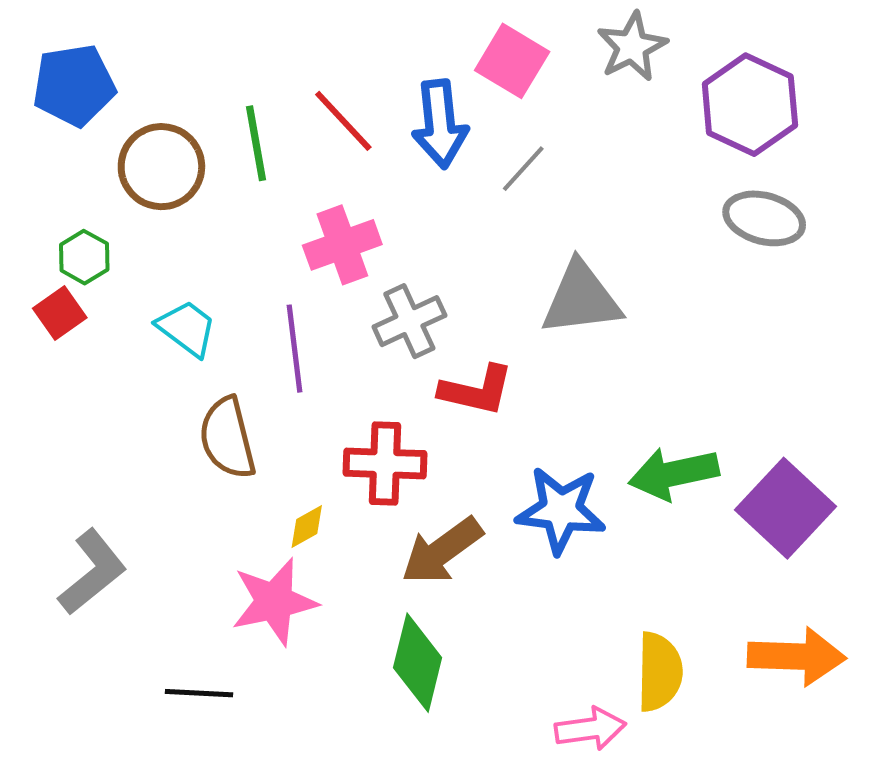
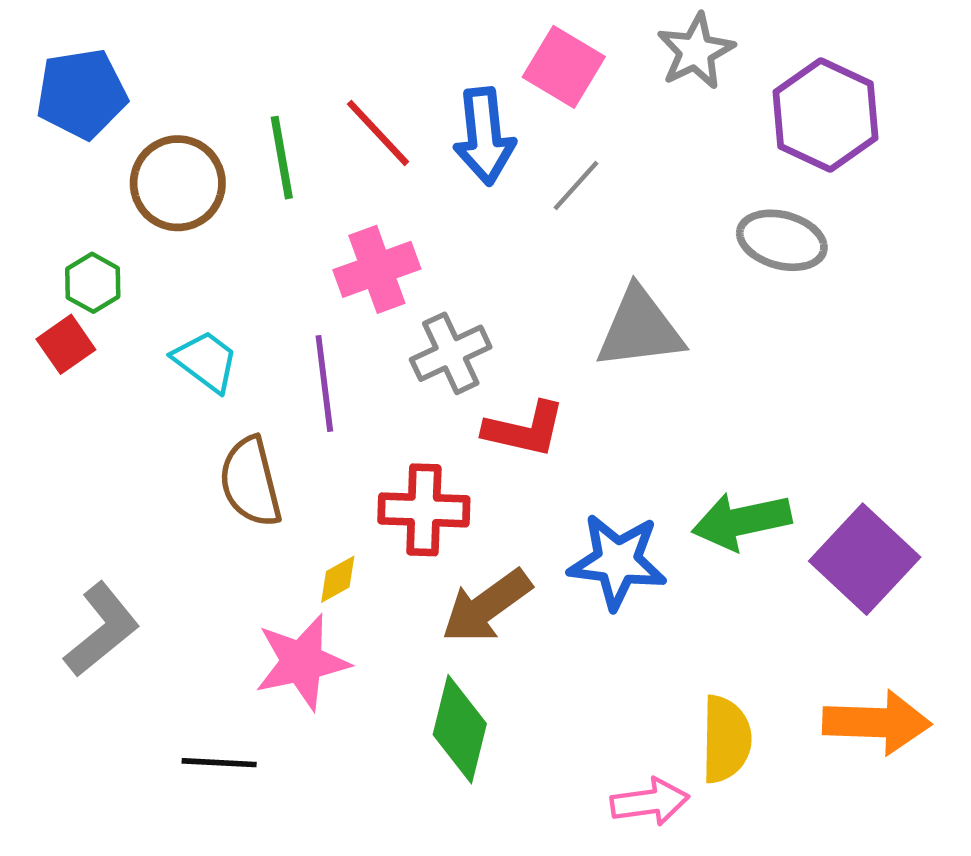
gray ellipse: (764, 218) -> (782, 240), moved

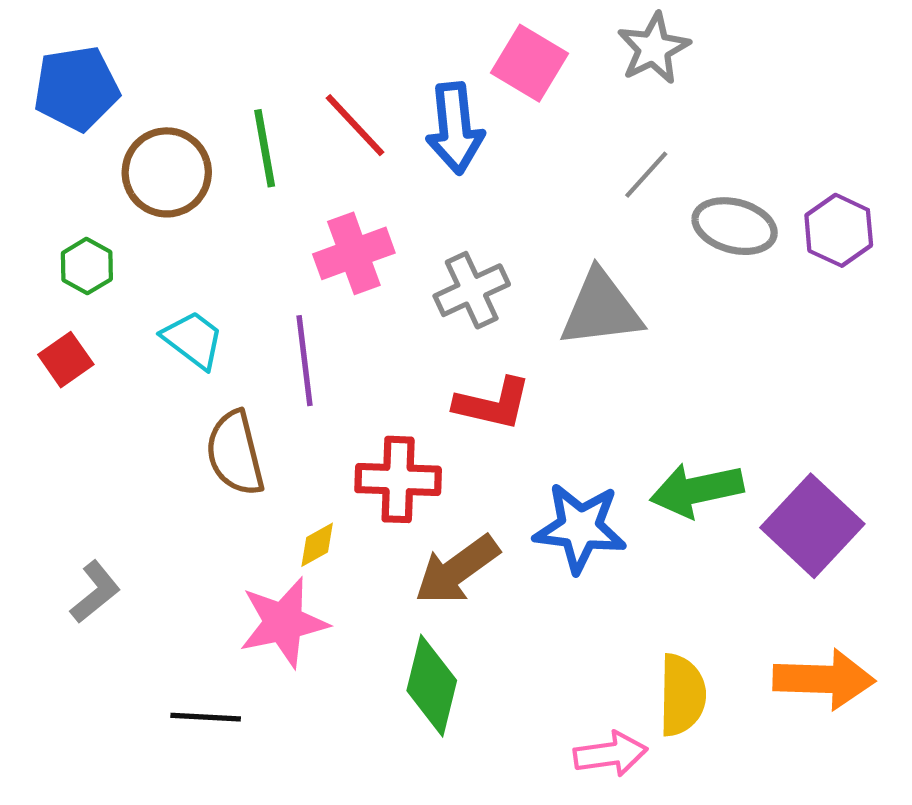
purple hexagon: (825, 115) -> (839, 230), moved, size x0.7
gray line: (576, 185) -> (646, 175), moved
red square: (66, 344) -> (66, 360), moved
gray cross: (451, 353) -> (472, 290), moved
gray L-shape: (102, 630) -> (95, 592), size x0.7

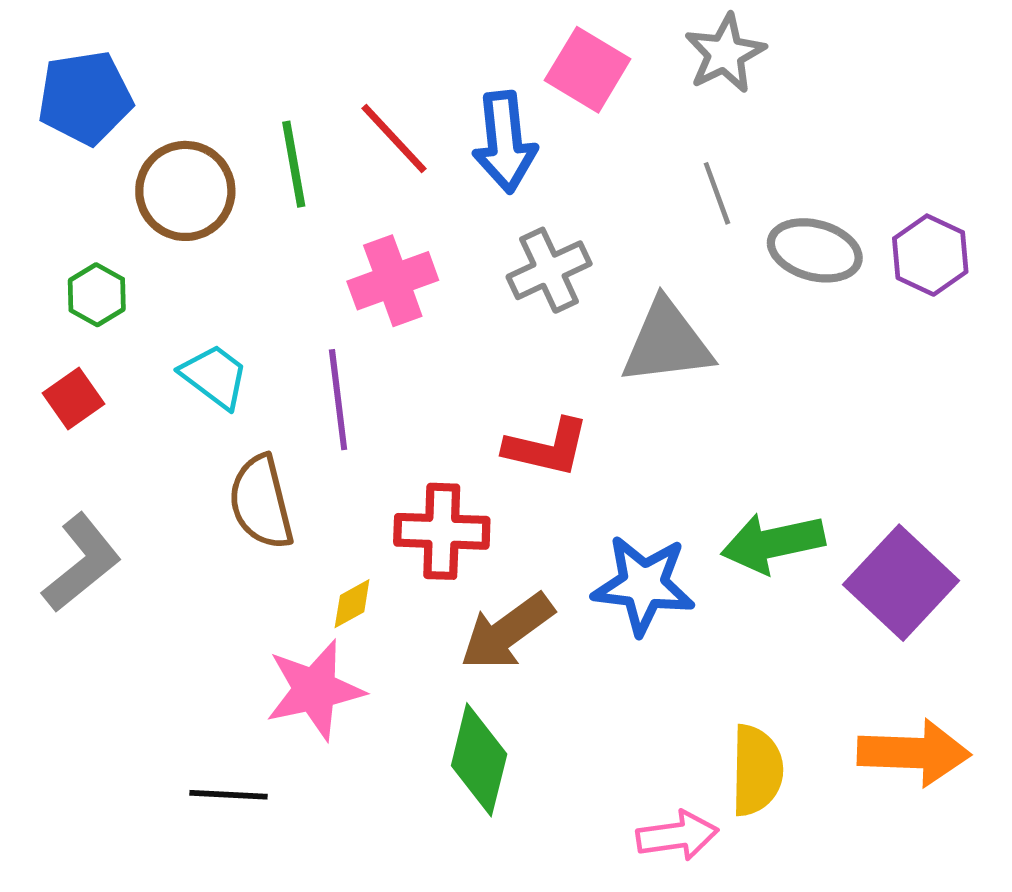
gray line: (646, 175) -> (717, 193), turned -62
gray cross: (472, 290) -> (549, 270), moved
gray L-shape: (95, 592) -> (82, 563), moved, size x1.4

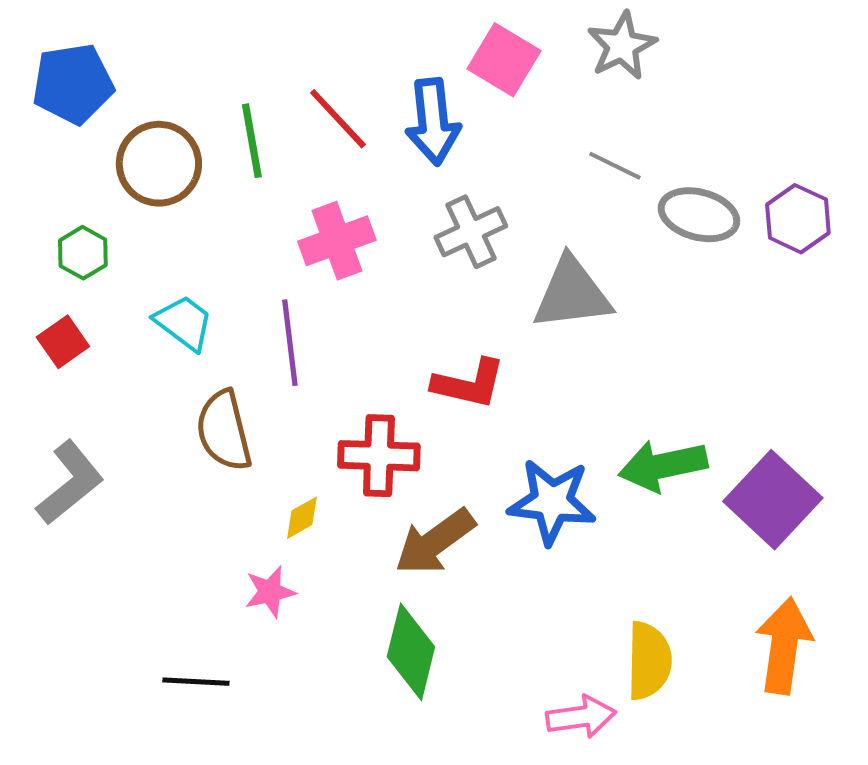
gray line: (717, 193) -> (615, 166), turned -44
pink star: (315, 690) -> (270, 592), size x0.6
orange arrow: (914, 753) -> (784, 646), turned -84

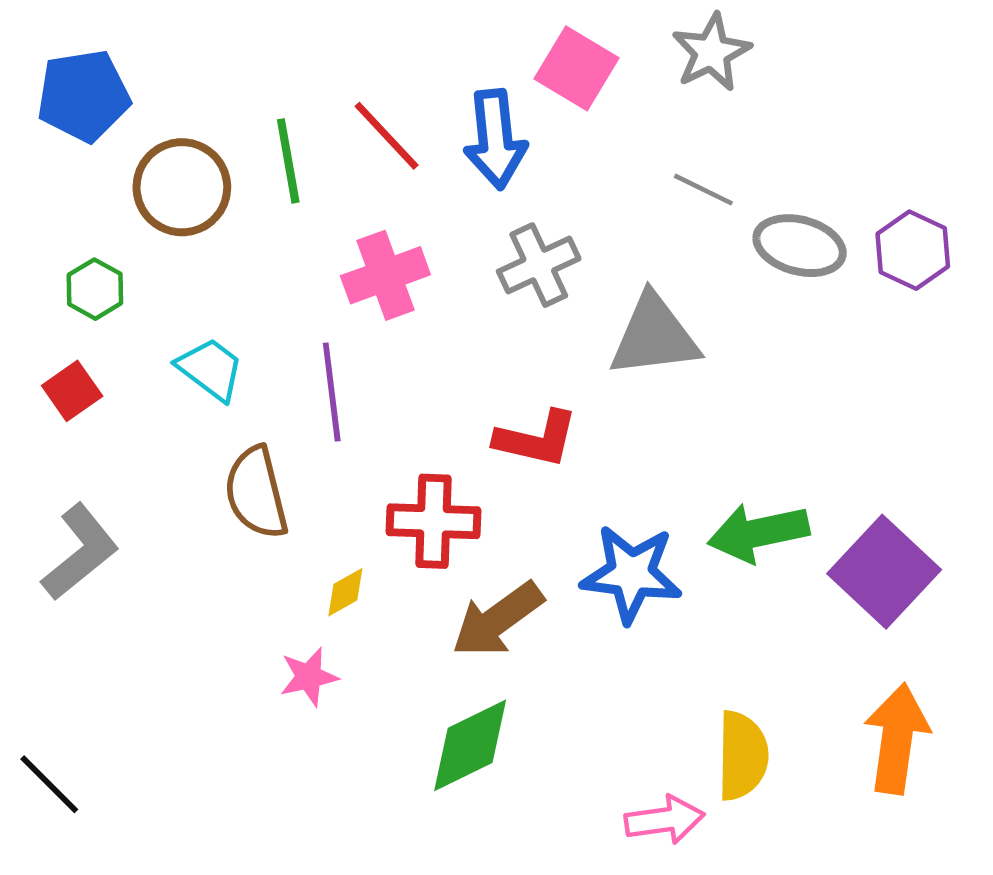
green diamond: (411, 652) -> (470, 745), turned 50
black line: (196, 682) -> (49, 784), moved, turned 42

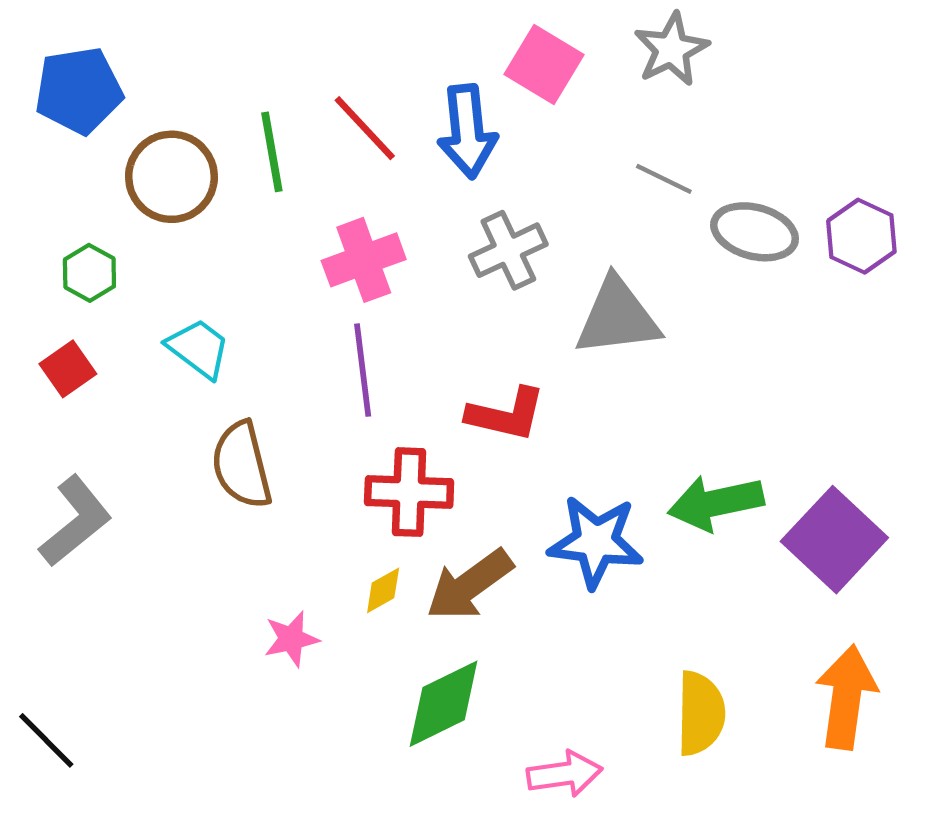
purple line: (332, 392) -> (363, 370), moved
yellow diamond: (345, 592) -> (383, 590), moved
pink arrow: (665, 820) -> (565, 774), moved

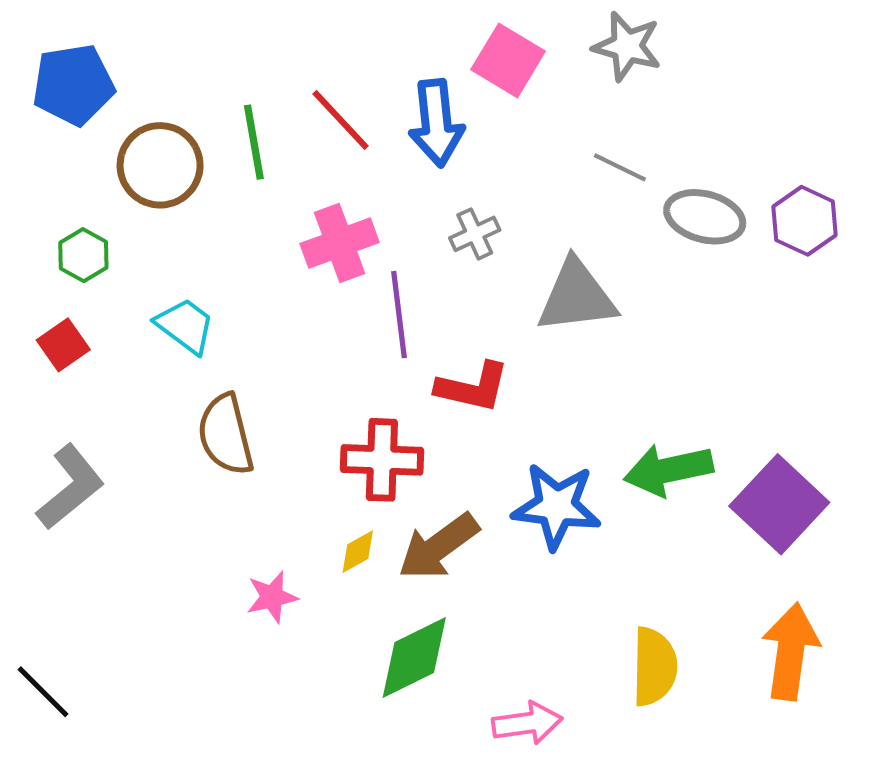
gray star: (671, 49) -> (627, 46), turned -30
gray cross: (508, 250) -> (475, 234), size x0.7
purple line: (363, 370) -> (399, 315), moved

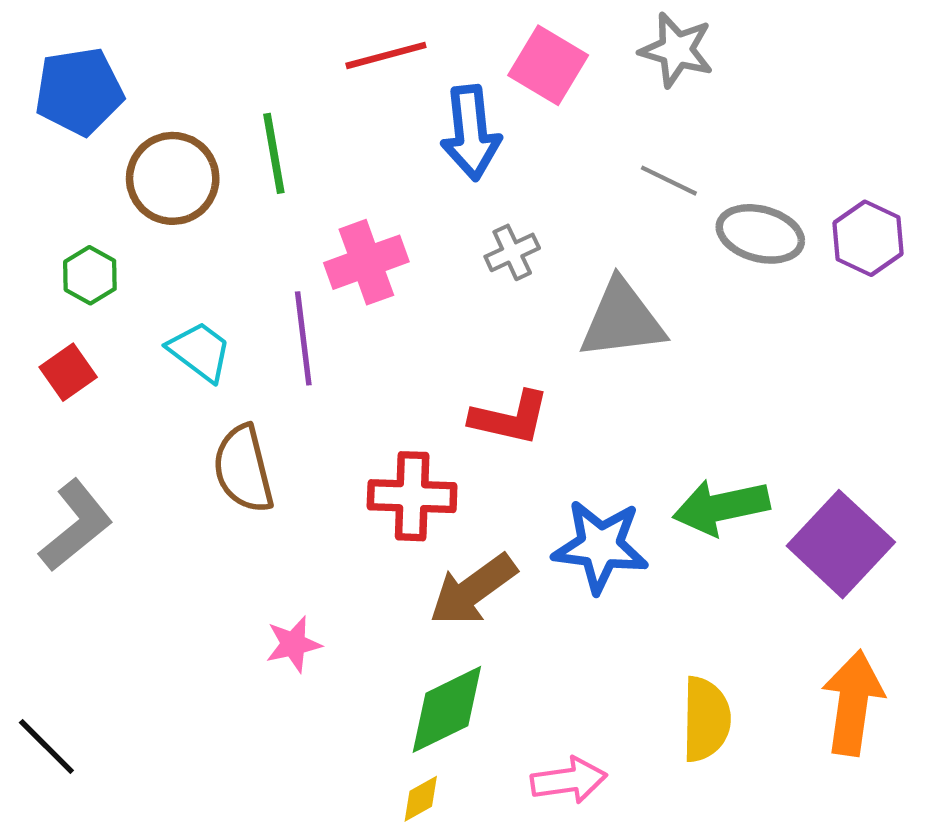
red line: (341, 120) -> (386, 55), moved, turned -62
purple line: (399, 315) -> (303, 338), moved
yellow diamond: (358, 552) -> (421, 799), moved

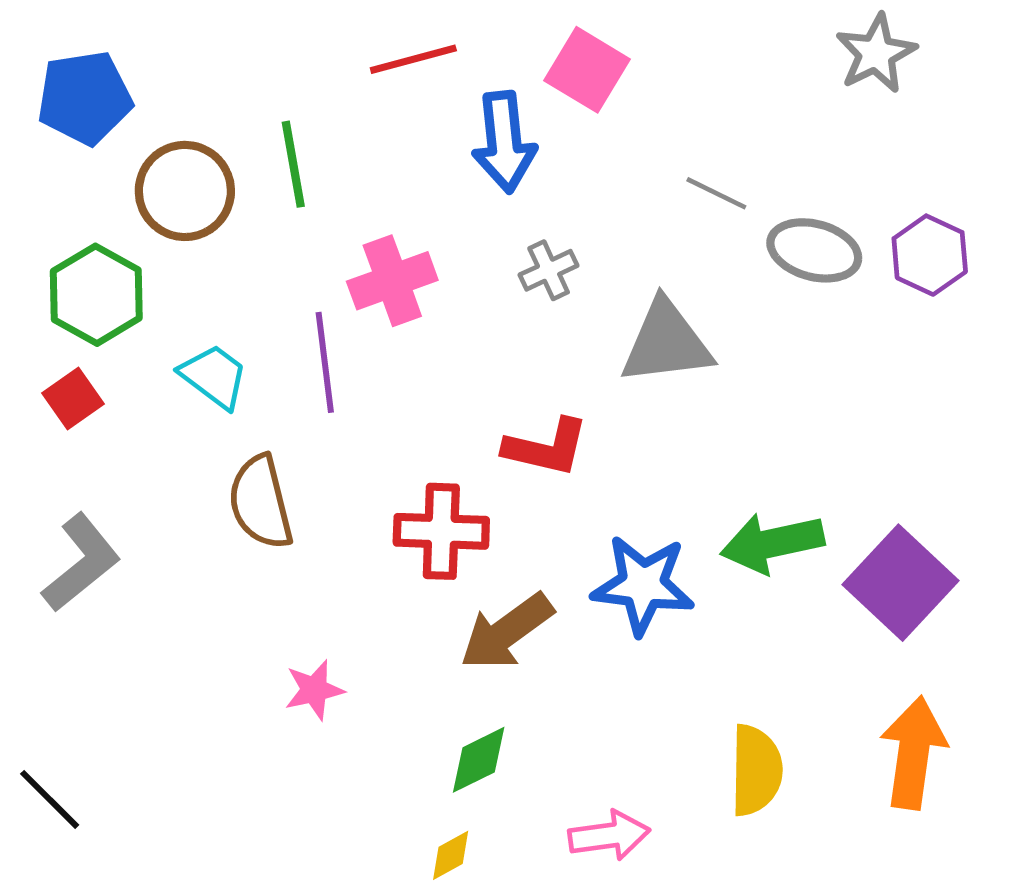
gray star: (676, 50) -> (876, 53), moved, turned 30
green hexagon: (90, 275) -> (96, 295), size x1.6
green diamond: (447, 709) -> (479, 760), size x0.7

